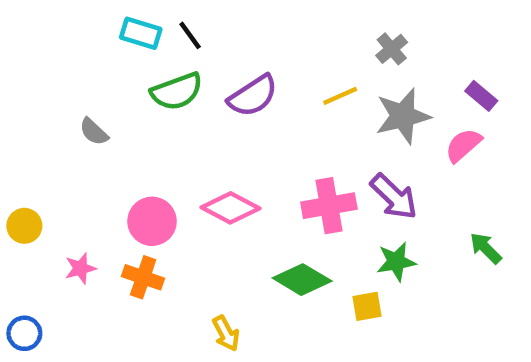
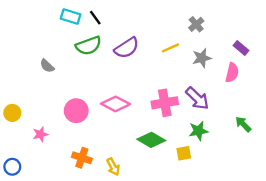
gray star: (403, 116) -> (202, 58), size x0.7
pink semicircle: (463, 145) -> (232, 73), turned 144
orange cross: (143, 277) -> (82, 158), moved

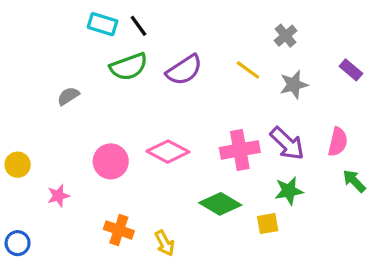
yellow line: (170, 48) -> (248, 70), turned 60
gray semicircle: (47, 66) -> (68, 96), turned 104
pink semicircle: (232, 73) -> (338, 142), moved

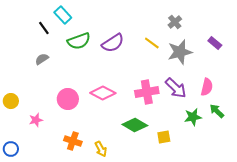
cyan rectangle: (103, 24) -> (63, 15), turned 30
black line: (138, 26) -> (44, 28), moved
gray star: (294, 85) -> (180, 52), size x1.4
green star: (289, 191) -> (193, 117), moved

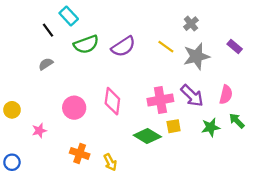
pink diamond: (103, 93) -> (112, 101), turned 70
yellow square: (164, 137) -> (174, 126), moved

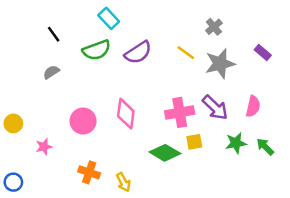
cyan rectangle: (69, 16) -> (109, 18), moved
green arrow: (237, 121) -> (265, 147), moved

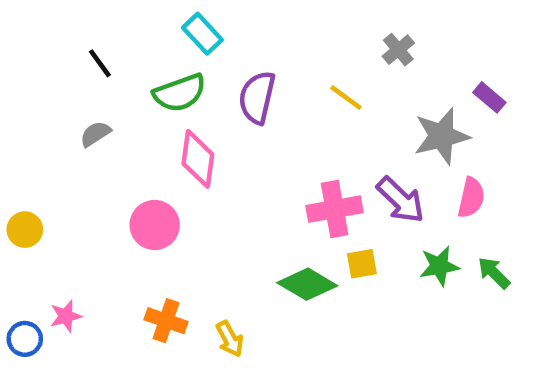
purple semicircle: (138, 53) -> (257, 97), turned 136
gray star: (220, 64) -> (442, 136), moved
pink diamond: (126, 114) -> (198, 159), moved
pink star: (44, 147) -> (66, 316), moved

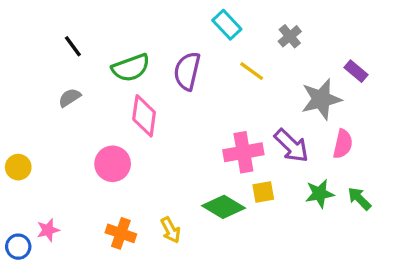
cyan rectangle: (202, 34) -> (227, 25), moved
yellow arrow: (230, 339) -> (171, 230), moved

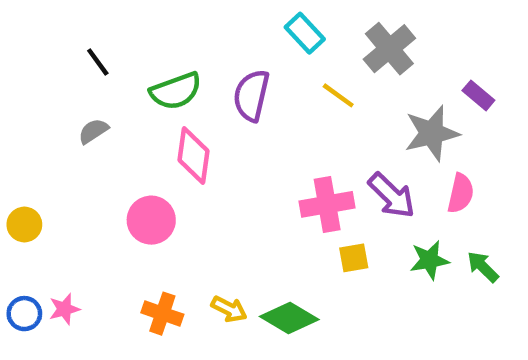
gray cross: (290, 36) -> (389, 49), size x1.6
green diamond: (224, 207) -> (289, 318), moved
yellow arrow: (171, 230) -> (229, 309), turned -35
blue circle: (18, 247) -> (24, 314), moved

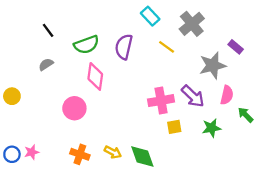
yellow circle: (24, 225) -> (12, 96), moved
green arrow: (483, 267) -> (245, 115), moved
green diamond: (289, 318) -> (142, 156), turned 40

